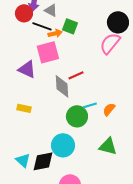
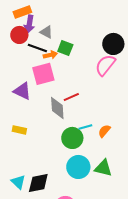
cyan circle: (63, 145) -> (78, 167), moved

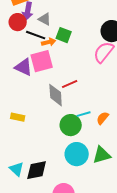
purple triangle: (22, 91) -> (24, 67), moved
green triangle: (103, 168) -> (102, 155), turned -30

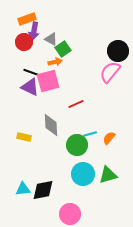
black line: (36, 35) -> (33, 73), moved
green square: (64, 35) -> (63, 49), moved, turned 35
gray diamond: (56, 95) -> (51, 125), moved
cyan triangle: (17, 169) -> (23, 189), turned -49

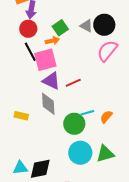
gray triangle: (51, 39) -> (86, 26), moved
red circle: (24, 42) -> (28, 29), moved
black circle: (118, 51) -> (104, 25), moved
black line: (33, 73) -> (30, 52), turned 42
purple triangle: (30, 87) -> (51, 81), moved

